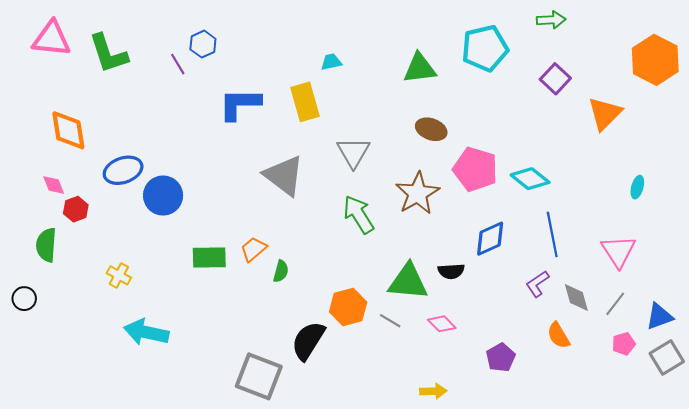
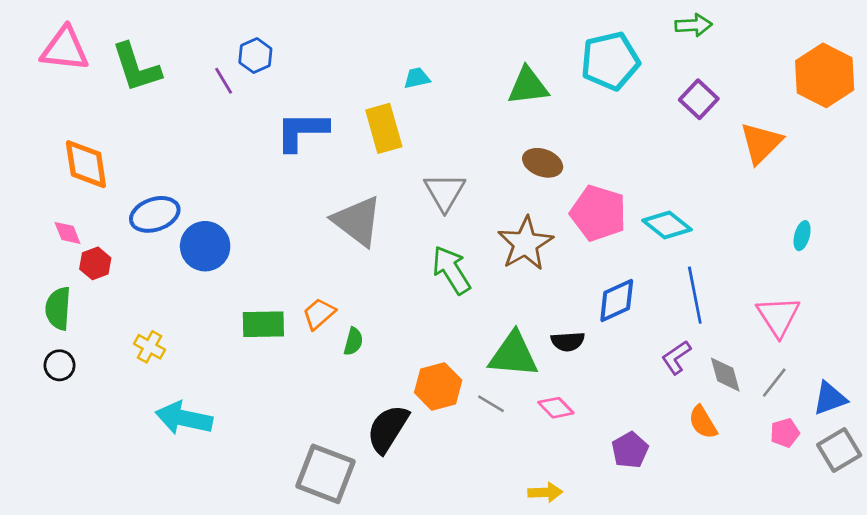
black circle: (24, 299) -> (60, 365), moved

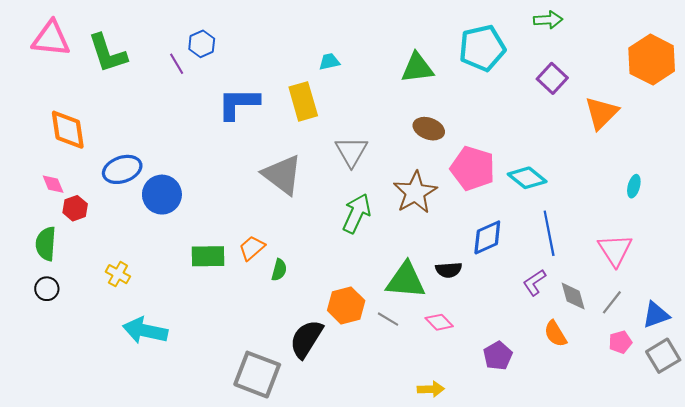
green arrow: (451, 270) -> (357, 213), turned 57

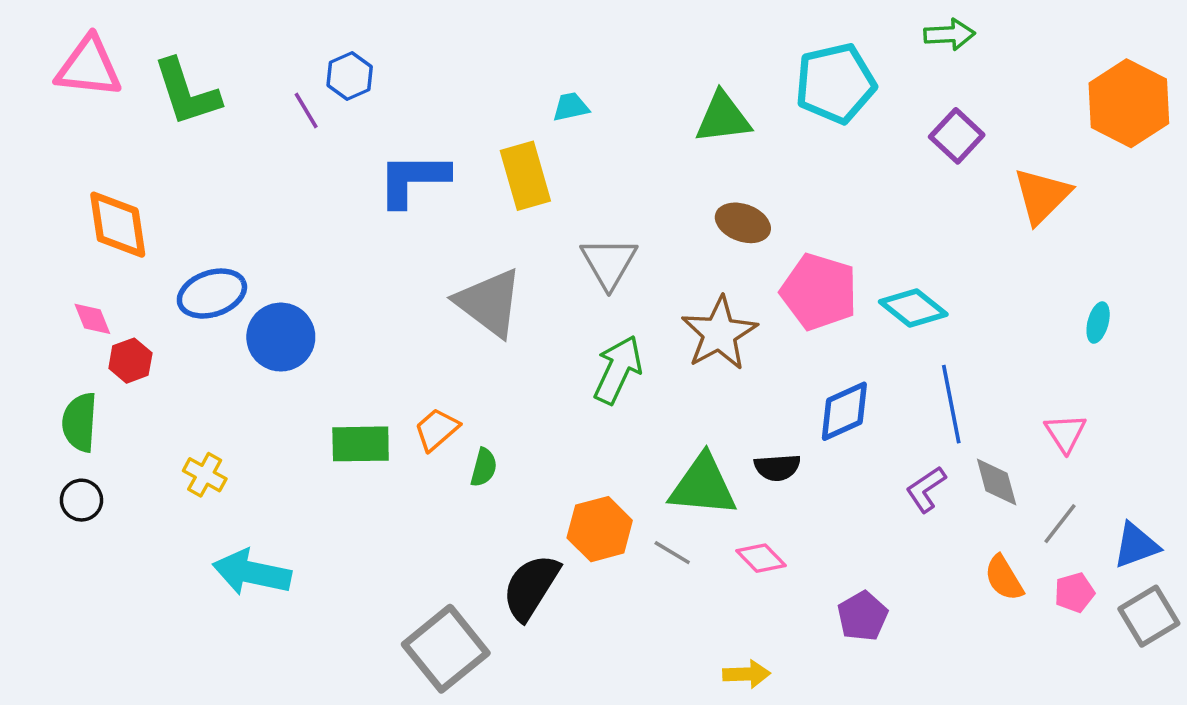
pink triangle: (615, 250) -> (1065, 433), size x0.7
gray diamond: (573, 296) -> (997, 482), moved
orange semicircle: (555, 334) -> (1004, 578), moved
gray square: (257, 375) -> (446, 649), turned 30

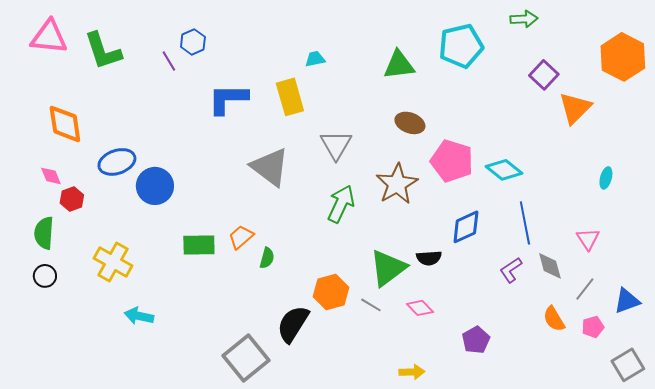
purple square: (957, 136) -> (544, 75), moved
yellow cross: (205, 475) -> (113, 262), size x1.6
green triangle: (703, 486) -> (388, 268), turned -42
cyan arrow: (252, 573) -> (139, 316), size x0.7
gray square: (1149, 616) -> (628, 365), moved

